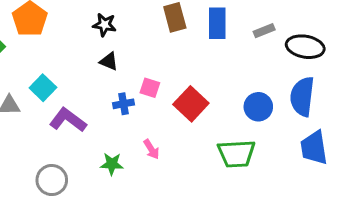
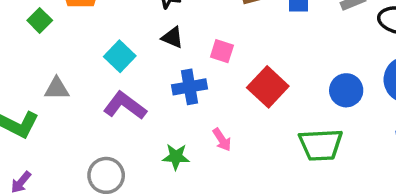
cyan square: (43, 88) -> (120, 56), moved
pink square: (150, 88) -> (222, 51), moved
blue cross: (124, 104) -> (190, 87), size x1.4

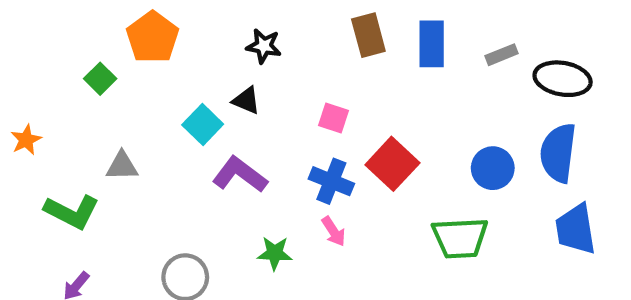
black triangle: (173, 37) -> (246, 101), moved
blue cross: (190, 87) -> (331, 181), moved, turned 32
purple L-shape: (125, 106) -> (240, 175), moved

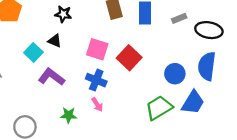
pink square: (334, 118) -> (97, 49), size x1.5
red square: (392, 164) -> (129, 58), moved
blue trapezoid: (576, 229) -> (193, 102), moved, turned -140
green trapezoid: (460, 238) -> (159, 108), turned 152

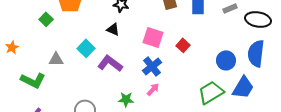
cyan square: (33, 52) -> (86, 48), moved
red square: (129, 58) -> (183, 45), size x0.6
blue cross: (96, 80) -> (152, 66), turned 30
pink arrow: (97, 105) -> (153, 89), turned -104

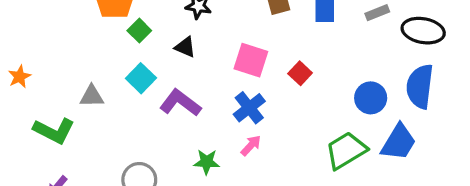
green square: (46, 19) -> (139, 31), moved

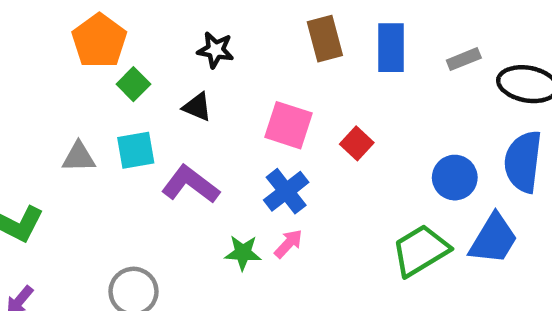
cyan square: (141, 78) -> (136, 150), turned 36
gray triangle: (92, 96) -> (79, 157), moved
green star: (207, 162) -> (243, 253), moved

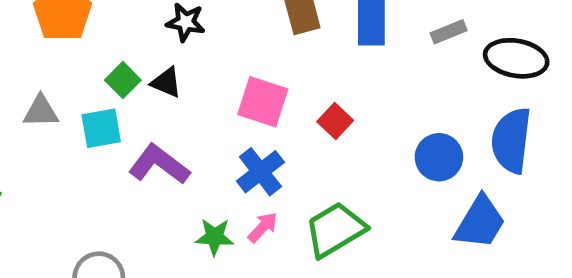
green square: (133, 84) -> (123, 80), moved
gray triangle: (79, 157) -> (41, 111), moved
green trapezoid: (421, 250) -> (335, 230), moved

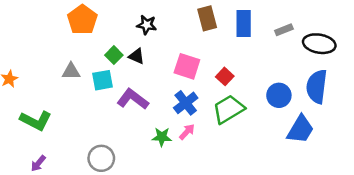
green trapezoid: (335, 230) -> (229, 109), moved

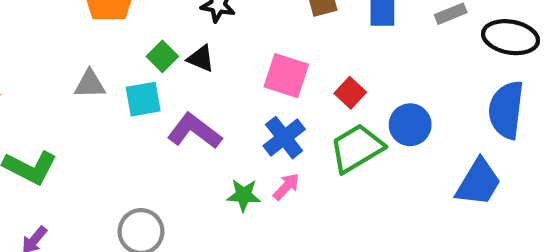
blue circle: (279, 95) -> (410, 125), moved

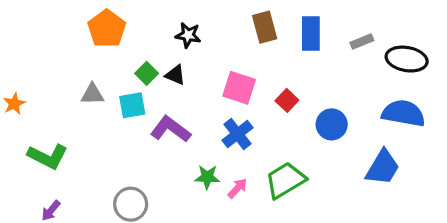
blue semicircle: (506, 110) -> (403, 113), turned 93
green trapezoid: (357, 148) -> (285, 180), moved
pink arrow: (286, 187) -> (238, 188), moved

